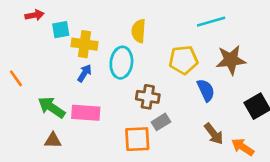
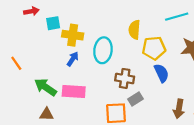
yellow semicircle: (139, 31) -> (134, 30), moved
blue semicircle: (206, 90) -> (162, 73), moved
brown arrow: (214, 134) -> (179, 109), turned 48

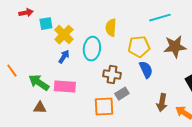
yellow semicircle: (134, 30) -> (111, 28), moved
yellow cross: (73, 35) -> (64, 35), turned 36
orange line: (16, 63) -> (12, 71), moved

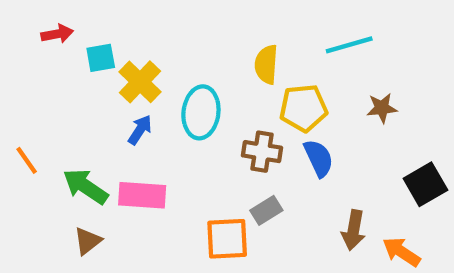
yellow semicircle: (111, 28) -> (266, 64), moved
brown star: (175, 47) -> (382, 108), size x0.6
brown cross: (112, 75) -> (262, 152), moved
brown triangle: (40, 108) -> (88, 241), turned -40

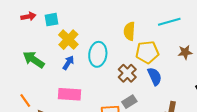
cyan square: (101, 58) -> (52, 20), moved
brown cross: (262, 152) -> (127, 73), turned 36
orange line: (27, 160) -> (25, 101), moved
green arrow: (85, 186) -> (34, 60), moved

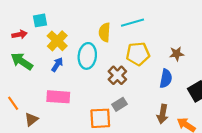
red arrow: (28, 16) -> (20, 34), moved
cyan line: (169, 22) -> (132, 23), moved
yellow semicircle: (129, 31) -> (105, 32), moved
blue semicircle: (155, 76) -> (166, 79), moved, turned 36

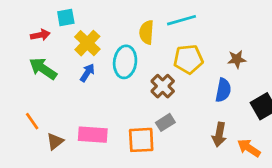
pink rectangle: (58, 97) -> (93, 135), moved

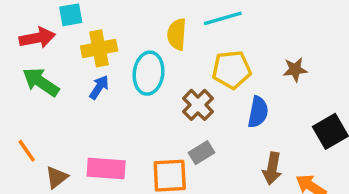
red arrow: (40, 35) -> (37, 38), size x1.4
yellow cross: (87, 43) -> (99, 48), turned 35
blue semicircle: (223, 90) -> (258, 112), moved

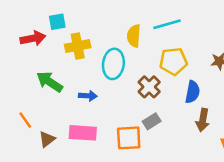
green arrow: (41, 82) -> (50, 82), moved
blue arrow: (99, 87) -> (88, 96), moved, turned 60
brown arrow: (272, 169) -> (203, 120), moved

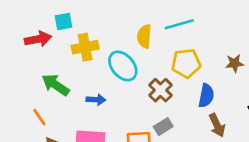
cyan ellipse: (113, 64) -> (123, 66), turned -48
orange line: (25, 120) -> (39, 117), moved
brown arrow: (203, 120) -> (217, 125), turned -35

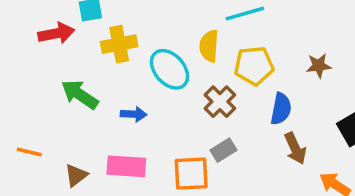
yellow semicircle: (144, 36) -> (209, 46), moved
orange line: (39, 117) -> (29, 152), moved, turned -42

